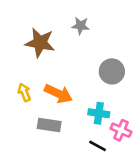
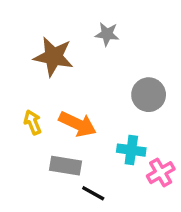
pink cross: (121, 130) -> (161, 173), turned 36
black line: (97, 146) -> (93, 193), moved

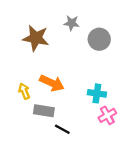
gray circle: (149, 95) -> (99, 39), moved
yellow arrow: (33, 122) -> (24, 91), moved
cyan cross: (131, 150) -> (97, 93), moved

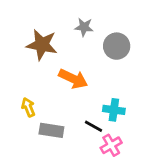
orange arrow: (52, 83) -> (73, 79), moved
pink cross: (107, 115) -> (111, 145), moved
black line: (62, 129) -> (94, 126), moved

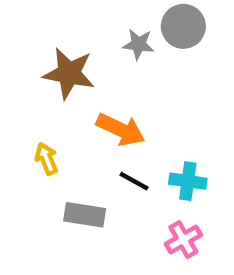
gray circle: (117, 46) -> (183, 26), moved
yellow arrow: (28, 107) -> (46, 159), moved
black line: (94, 126) -> (134, 181), moved

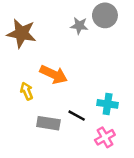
brown star: (69, 73) -> (22, 33), moved
orange arrow: (121, 130) -> (54, 74), moved
black line: (134, 181) -> (77, 116), moved

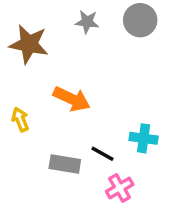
gray star: (79, 26) -> (87, 22), moved
yellow arrow: (27, 91) -> (20, 119), moved
pink cross: (105, 137) -> (120, 188), moved

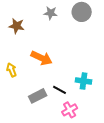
brown star: (29, 44) -> (17, 26), size x0.7
gray rectangle: (65, 164) -> (38, 96), turned -36

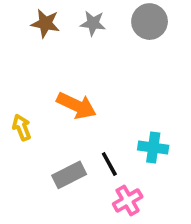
brown star: (17, 26) -> (45, 23), moved
black line: (60, 90) -> (109, 164), turned 32

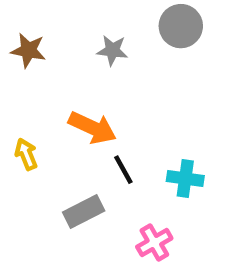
brown star: (45, 23) -> (28, 50), moved
gray star: (93, 23) -> (112, 50), moved
black line: (109, 164) -> (123, 170), moved

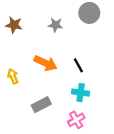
black line: (123, 170) -> (78, 65), moved
cyan cross: (185, 178) -> (81, 93), moved

